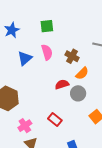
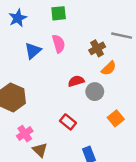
brown cross: (72, 56) -> (97, 48), moved, turned 32
orange semicircle: (82, 73) -> (109, 68), moved
pink cross: (25, 126) -> (25, 134), moved

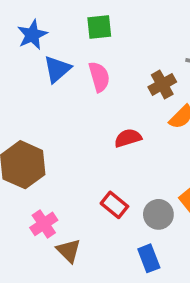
blue triangle: (33, 51) -> (57, 69), moved
gray circle: (95, 92) -> (158, 214), moved

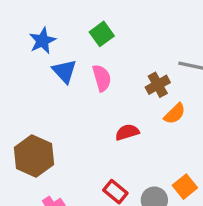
green square: (99, 27) -> (102, 34), turned -30
blue triangle: (57, 69) -> (64, 71), turned -32

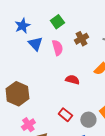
brown cross: (158, 85) -> (81, 39), moved
red semicircle: (127, 132) -> (72, 80), turned 32

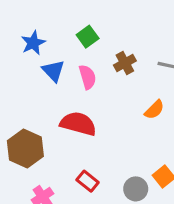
red semicircle: (72, 80) -> (78, 124), moved, size x1.6
red rectangle: (65, 115) -> (88, 181), moved

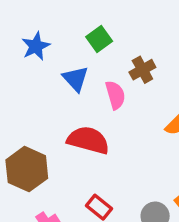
blue triangle: (53, 71) -> (76, 79), moved
pink semicircle: (88, 77) -> (115, 95), moved

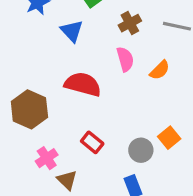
pink semicircle: (115, 95) -> (125, 59), moved

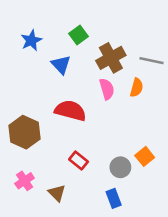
brown cross: (130, 23) -> (111, 58), size x1.5
orange semicircle: (160, 70) -> (137, 88), moved, turned -30
pink cross: (47, 158) -> (25, 181), moved

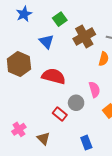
blue star: (31, 40) -> (24, 14), moved
pink semicircle: (107, 89) -> (94, 90), moved
brown hexagon: (25, 132) -> (19, 64), moved
gray circle: (120, 167) -> (76, 103), moved

